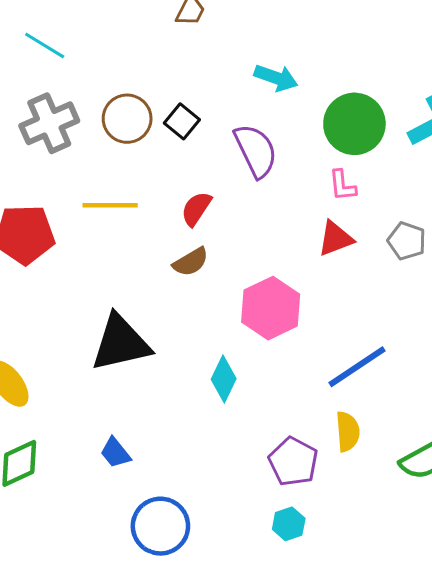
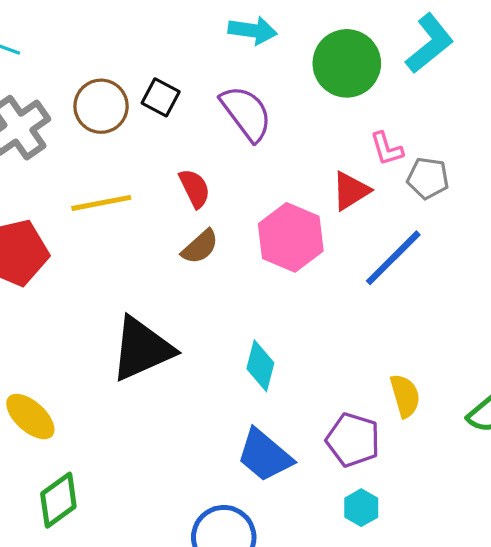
pink L-shape: (342, 185) -> (387, 149), moved
red semicircle: (196, 209) -> (195, 188), turned 132
pink hexagon: (271, 308) -> (291, 237), moved
blue line: (357, 367) -> (393, 258), moved
blue trapezoid: (115, 453) -> (265, 455), moved, size x1.6

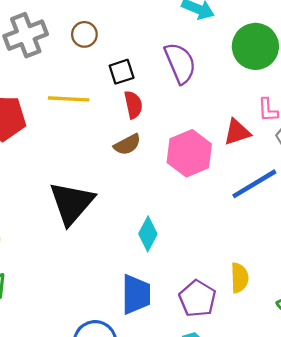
black square: (161, 97) -> (122, 72), moved, turned 30
brown circle: (101, 106) -> (84, 34), size x0.7
black triangle: (142, 349) -> (72, 203), turned -39
blue trapezoid: (265, 455) -> (136, 294), turned -144

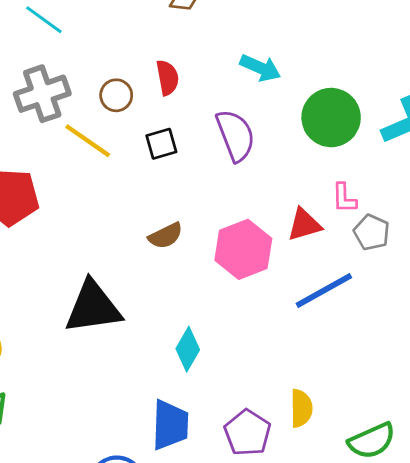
yellow line: (69, 99) -> (88, 141), moved, turned 30
red semicircle: (133, 105) -> (167, 78), moved
black triangle: (72, 203) -> (93, 307), turned 39

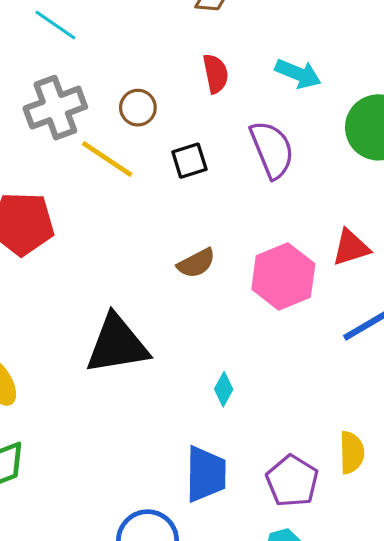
red semicircle: (167, 78) -> (216, 74), moved
cyan diamond: (188, 349) -> (224, 389), size x0.7

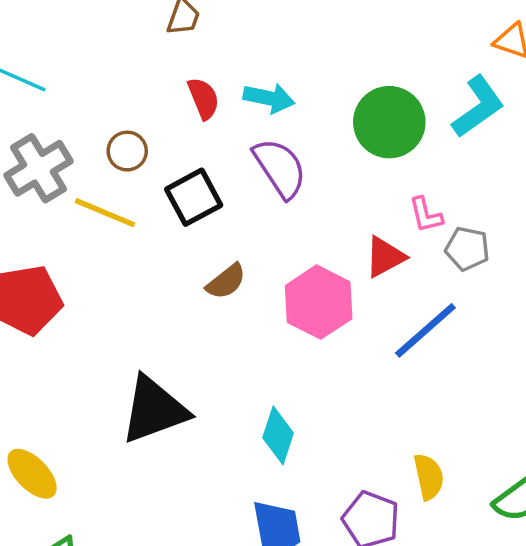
cyan arrow: (298, 74) -> (269, 98), moved
black square: (189, 161) -> (194, 197), size x1.4
brown semicircle: (196, 263) -> (226, 282), moved
cyan diamond: (224, 389) -> (278, 435), size x1.5

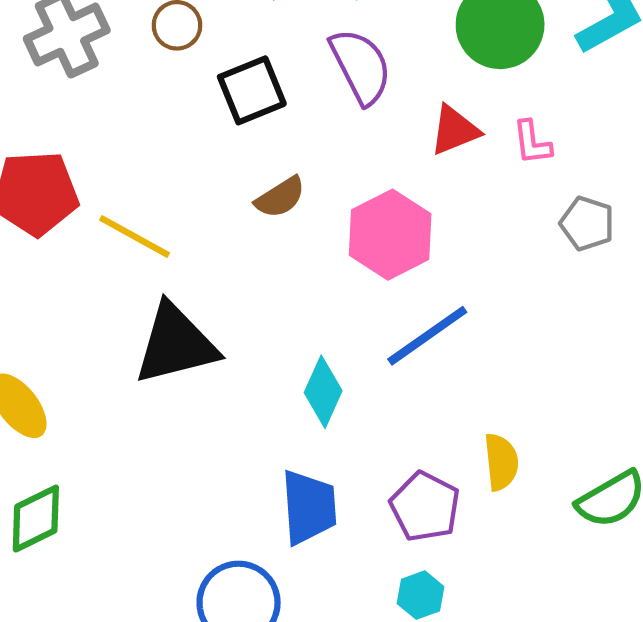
yellow line: (105, 213) -> (135, 236), moved
gray pentagon: (467, 249) -> (587, 223), moved
red triangle: (385, 257) -> (455, 130), moved
blue line: (425, 330) -> (427, 336), moved

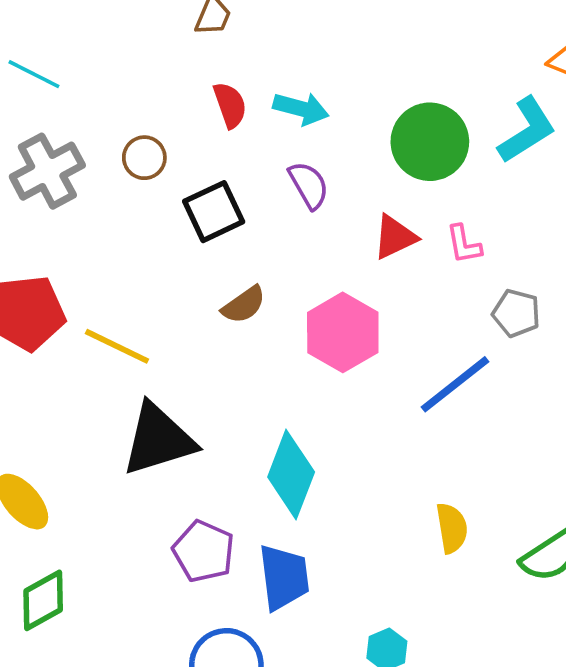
purple semicircle: (361, 66) -> (309, 185), size x0.7
blue line: (427, 336) -> (455, 384), moved
cyan diamond: (323, 392) -> (291, 474), size x1.4
purple pentagon: (425, 507) -> (204, 551), moved

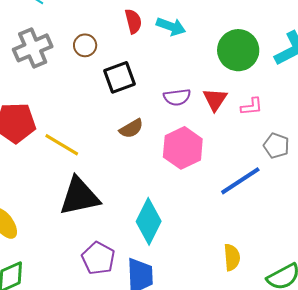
purple semicircle: (309, 185) -> (177, 97), moved, turned 108
red triangle: (395, 237) -> (215, 99), turned -36
pink L-shape: (464, 244) -> (252, 106), turned -90

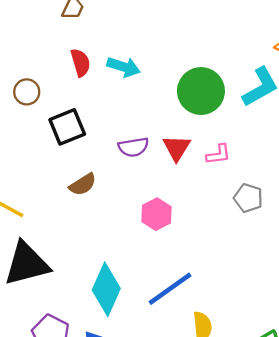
pink hexagon: (183, 148) -> (156, 214), moved, size x0.7
blue line: (240, 181) -> (170, 289), moved

